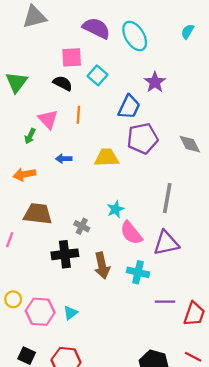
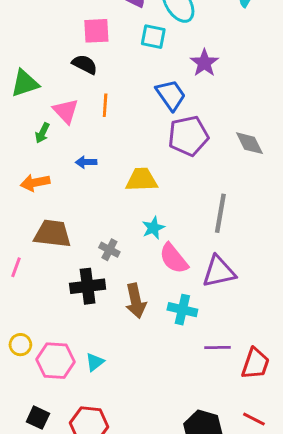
cyan square: (98, 75) -> (153, 37), moved, turned -30
green triangle: (16, 82) -> (25, 83), moved, turned 35
blue trapezoid: (129, 107) -> (171, 95), turned -60
yellow trapezoid: (107, 158) -> (142, 180), moved

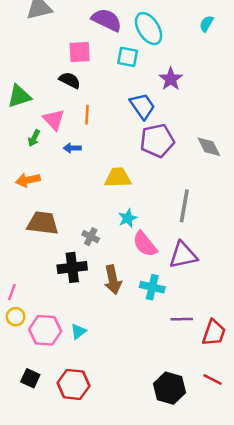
blue arrow: (86, 162) -> (72, 148), moved
pink line: (16, 267) -> (12, 292), moved

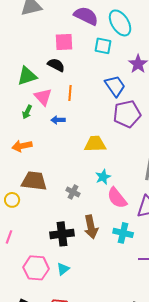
green triangle: (19, 96) -> (27, 76), moved
black cross: (72, 267) -> (62, 234), moved
yellow circle: (16, 317) -> (12, 200), moved

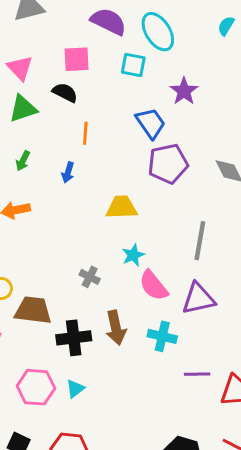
pink triangle: (43, 97) -> (20, 68), moved
blue arrow: (58, 120) -> (68, 172), turned -72
brown trapezoid: (34, 181) -> (33, 310), moved

